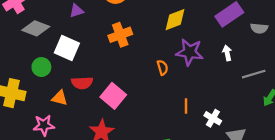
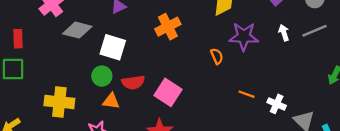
green circle: (41, 67) -> (102, 76), moved
gray line: (254, 74) -> (315, 31), moved
orange line: (186, 106) -> (247, 94), turned -64

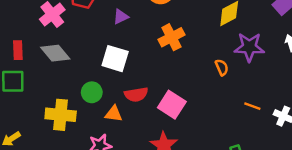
gray diamond: (77, 30) -> (55, 53), moved, turned 36
green circle: (102, 76) -> (92, 92), moved

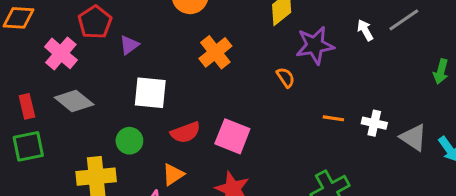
purple triangle: (121, 17) -> (129, 45), moved
orange triangle: (114, 114) -> (173, 174), moved, turned -30

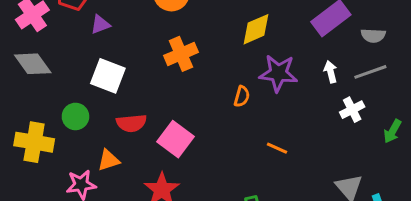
orange semicircle: (286, 77) -> (242, 96), turned 35
white cross: (374, 123) -> (352, 110), moved, turned 35

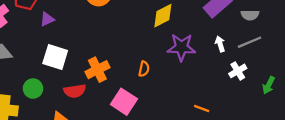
orange cross: (181, 54) -> (97, 70), moved
orange semicircle: (242, 96) -> (144, 69), moved
pink square: (175, 139) -> (124, 102), moved
orange line: (277, 148) -> (202, 108), moved

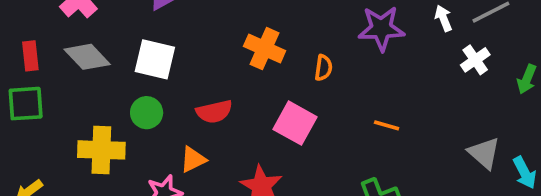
white square: (55, 57) -> (155, 59), moved
orange cross: (97, 70) -> (265, 49), moved, turned -35
orange line: (202, 108) -> (387, 125), moved

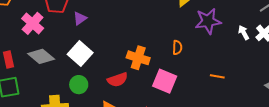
white arrow: (443, 18) -> (244, 33), moved
orange cross: (265, 49) -> (138, 58), moved
white square: (155, 59) -> (80, 54), turned 35

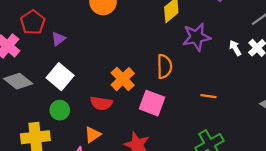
orange semicircle: (177, 47) -> (164, 66), size x1.5
orange cross: (138, 58) -> (123, 79), turned 30
red semicircle: (118, 80) -> (101, 103), turned 30

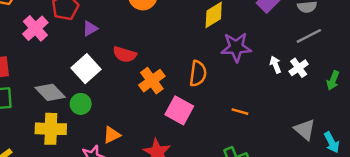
gray diamond: (18, 81) -> (50, 92), moved
red semicircle: (101, 103) -> (125, 54), moved

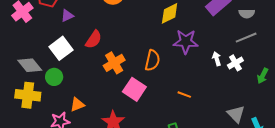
red semicircle: (125, 54) -> (94, 39), turned -78

